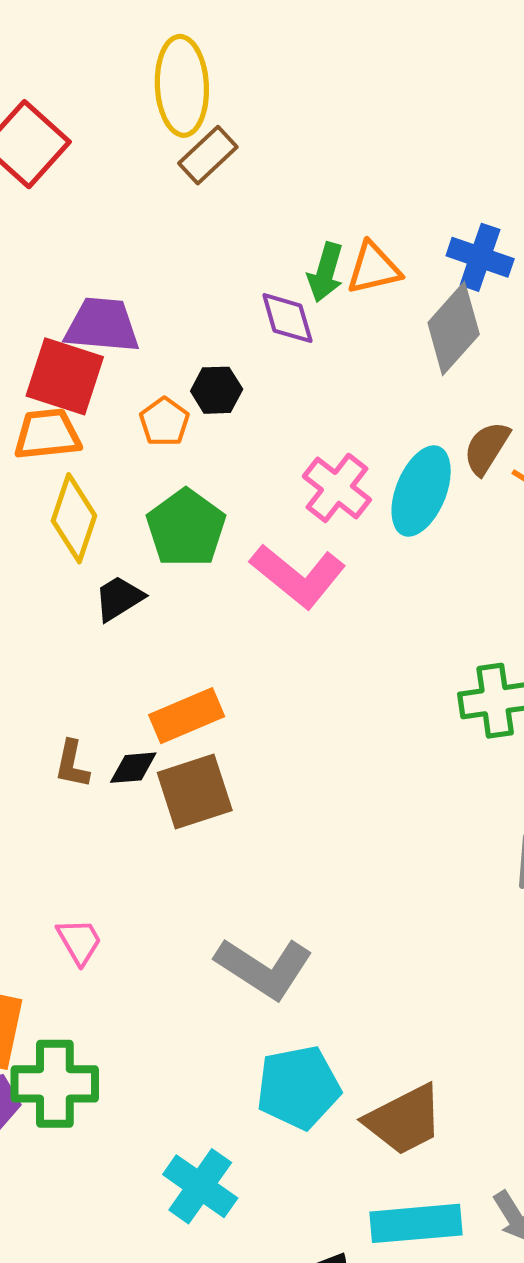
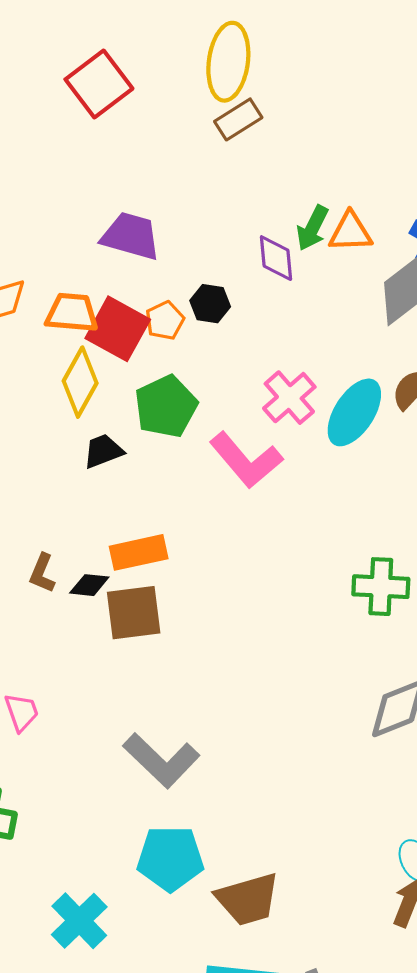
red square: (65, 376) -> (118, 329), moved

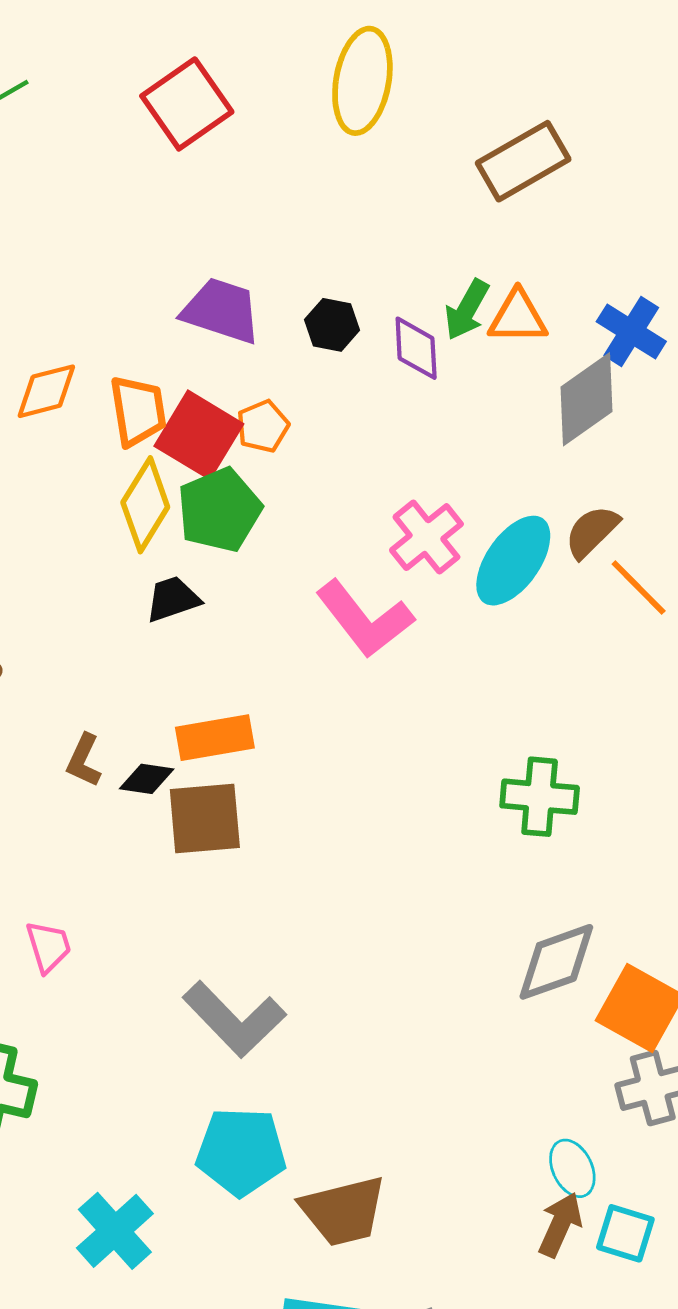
brown rectangle: (238, 119) -> (523, 161), moved, size x1.4
black hexagon: (210, 304) -> (332, 325), moved
orange trapezoid: (72, 313) -> (138, 411), turned 74
green pentagon: (166, 406) -> (219, 510), moved

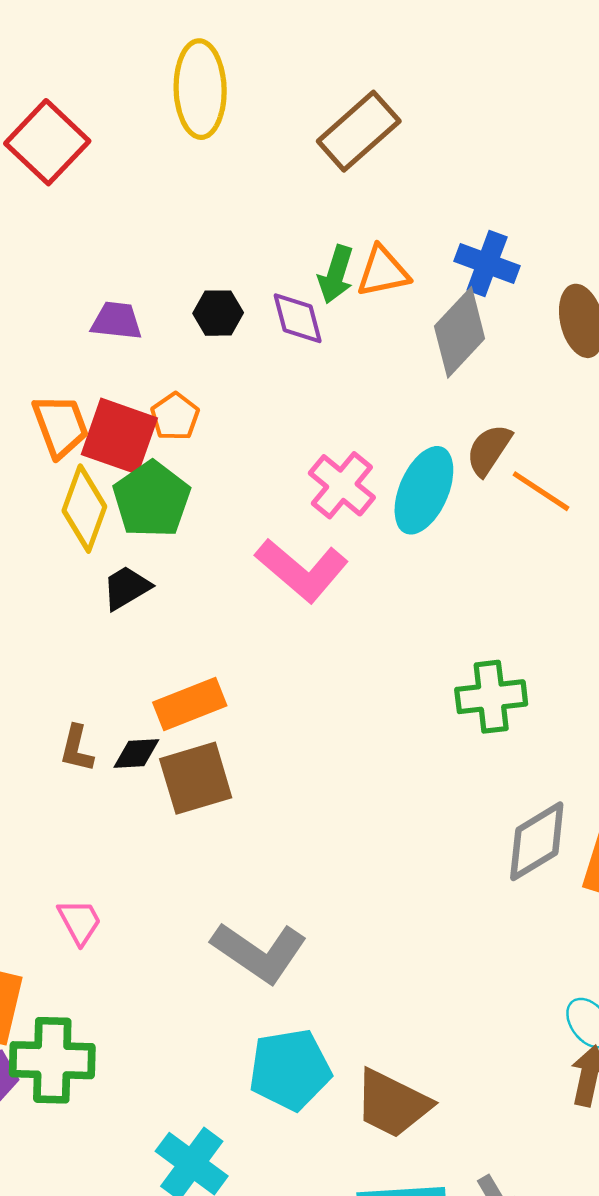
purple trapezoid: (221, 311) -> (117, 321), size x0.7
brown trapezoid: (343, 1211) -> (392, 1104), turned 52

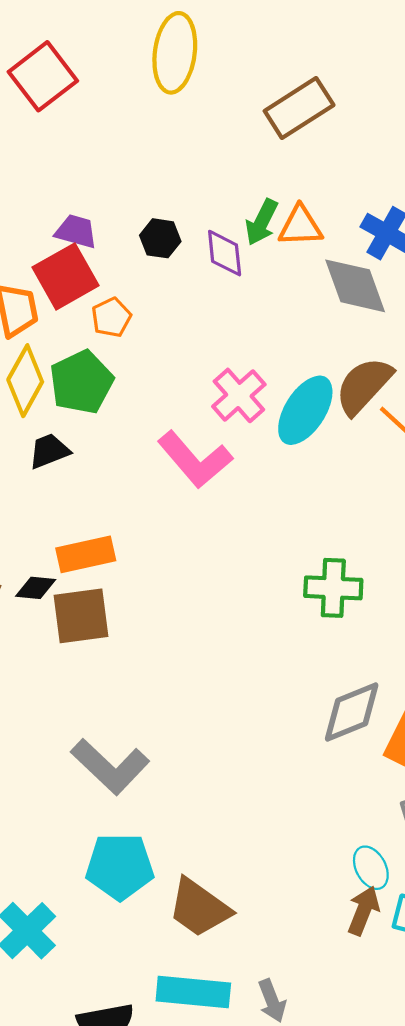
gray diamond: (460, 332) -> (355, 286), turned -72
red square: (119, 436) -> (65, 276), moved, turned 32
brown semicircle: (489, 450) -> (364, 386), size x1.4

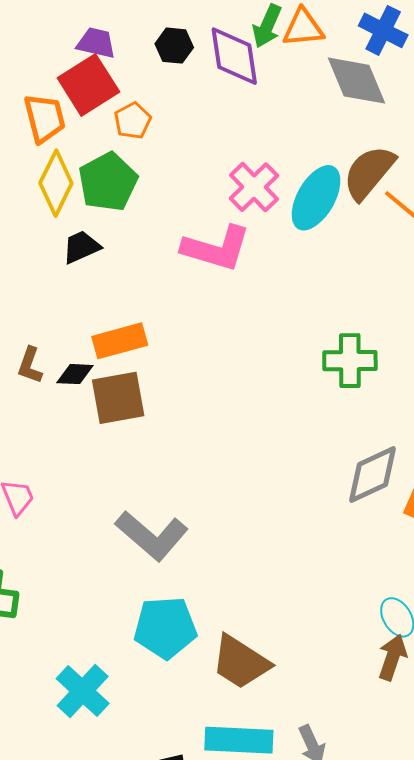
purple diamond: (225, 253) -> (234, 56), size x1.4
pink L-shape: (195, 460) -> (216, 248), turned -30

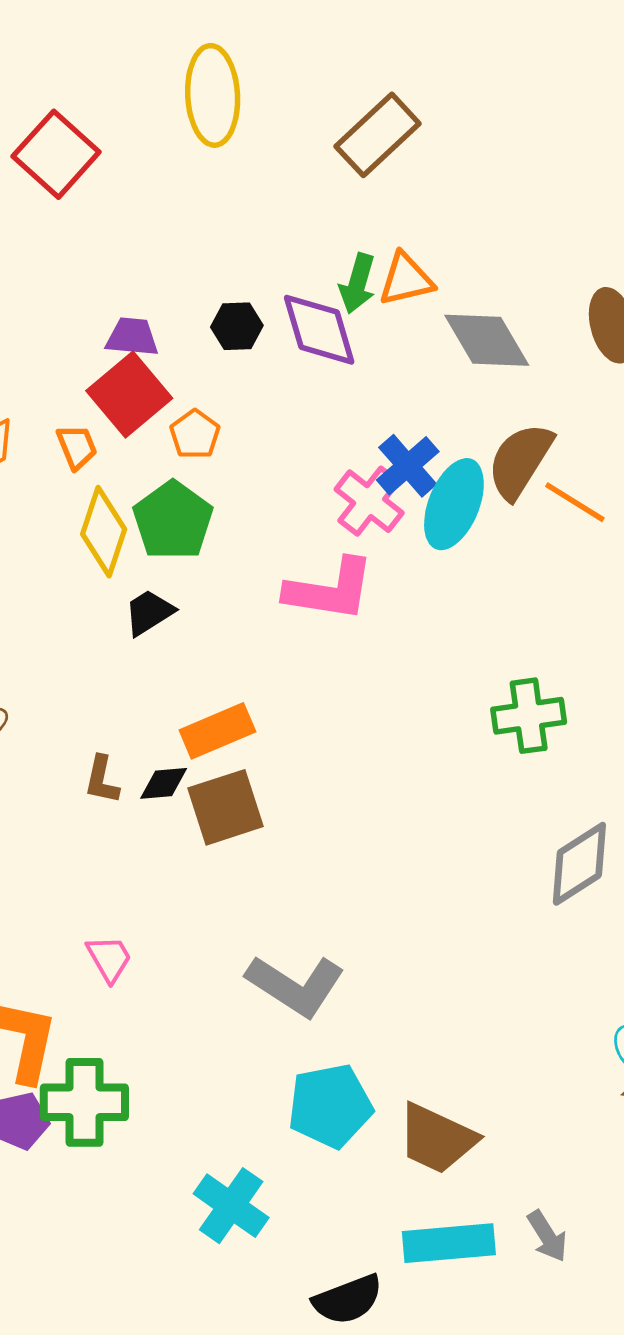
blue cross: (383, 30) -> (408, 466), moved, turned 30
orange trapezoid: (45, 118) -> (77, 447), size x0.7

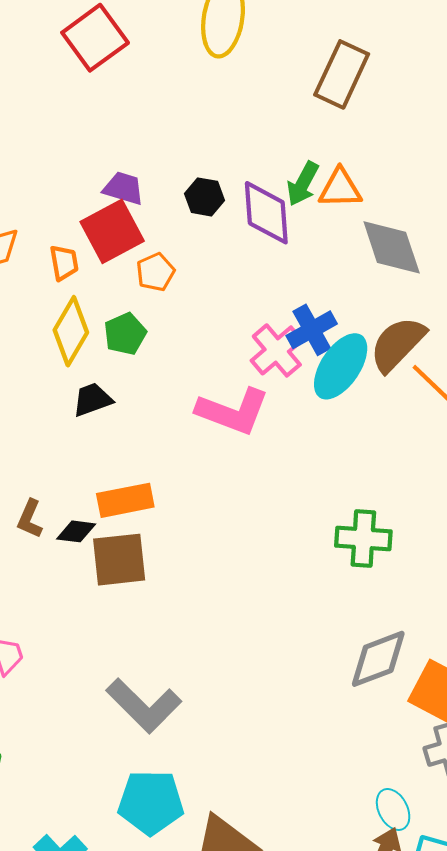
brown rectangle: (378, 135) -> (342, 74), turned -34
green pentagon: (173, 521) -> (125, 334), size x0.7

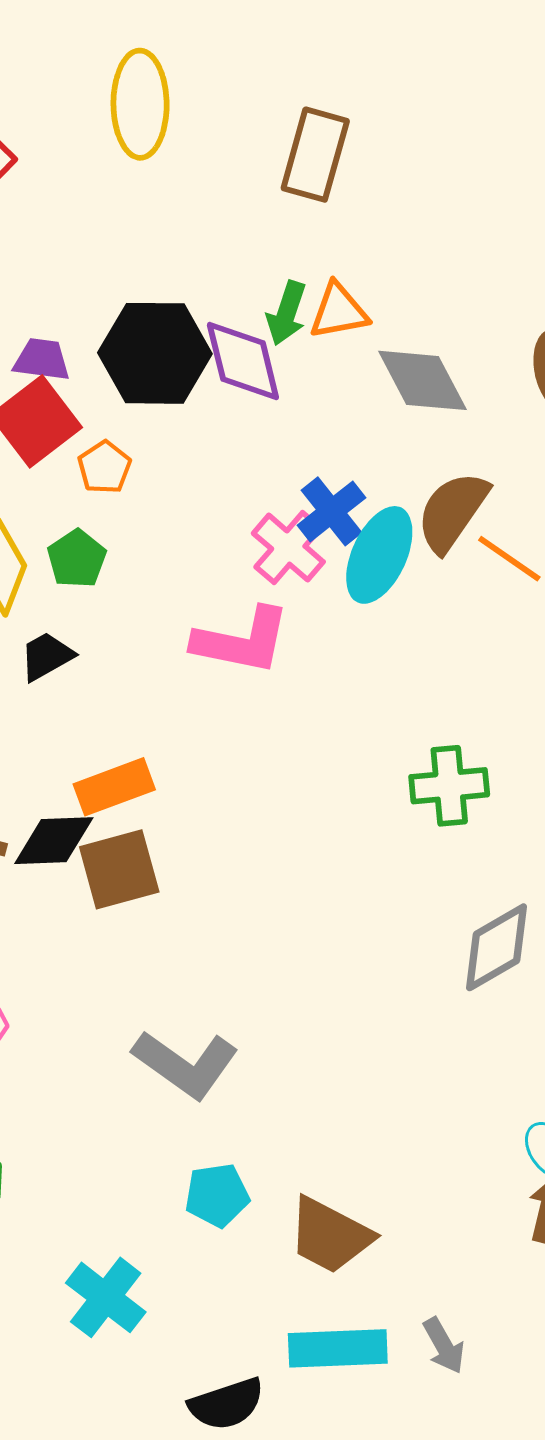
black hexagon: (205, 197) -> (155, 353), size x2.0
black diamond: (76, 531) -> (54, 841), size x1.5
cyan pentagon: (151, 802) -> (217, 1195), size x0.7

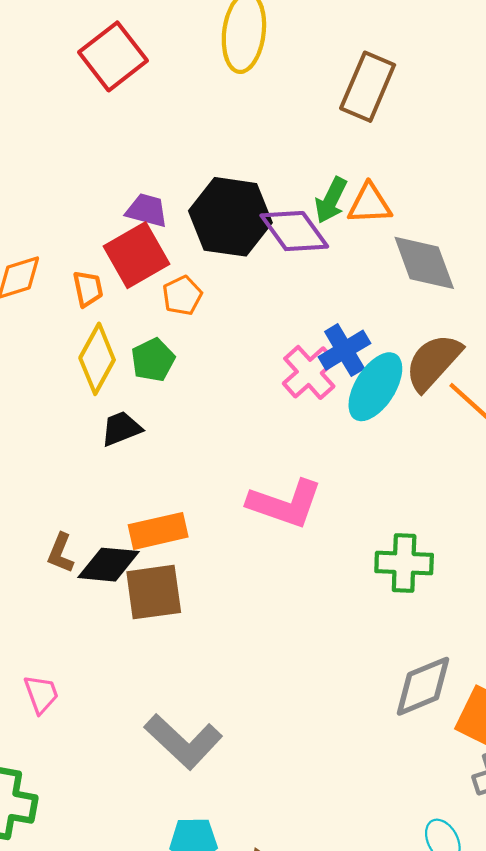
purple diamond: (243, 361) -> (294, 231), turned -30
pink L-shape: (242, 641) -> (285, 504), moved

